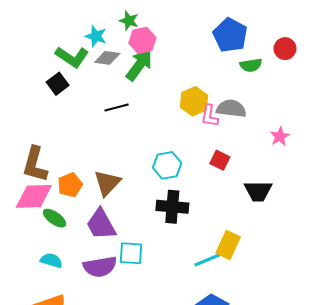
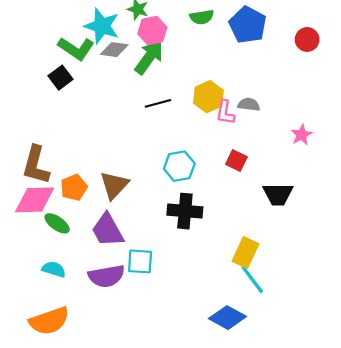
cyan star: (96, 36) -> (102, 26), size x1.5
green semicircle: (251, 65) -> (202, 17), moved
black line: (117, 107) -> (158, 103), moved
gray semicircle: (231, 109) -> (249, 105), size x0.7
cyan line: (209, 259) -> (252, 279), moved, turned 76

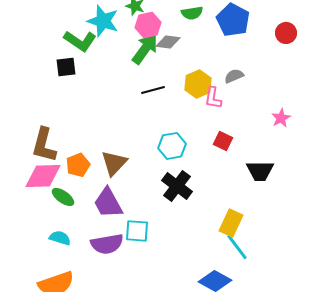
gray diamond: (114, 50) -> (168, 42), moved
black square: (60, 78) -> (66, 67), turned 30
gray semicircle: (249, 105) -> (234, 76), moved, turned -30
black cross: (185, 211) -> (177, 186), turned 32

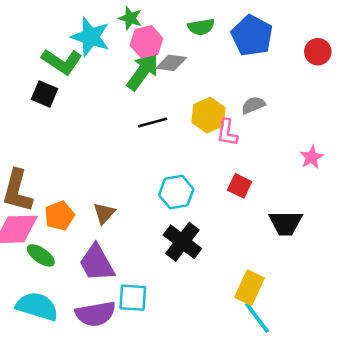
black square: (66, 67) -> (45, 94), turned 30
brown triangle: (114, 163) -> (104, 213), size x0.7
cyan semicircle: (60, 238) -> (37, 306), size x1.6

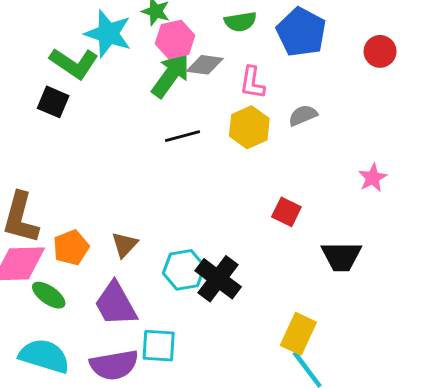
pink L-shape: (227, 132) -> (252, 83), moved
cyan hexagon: (176, 192) -> (184, 270), moved

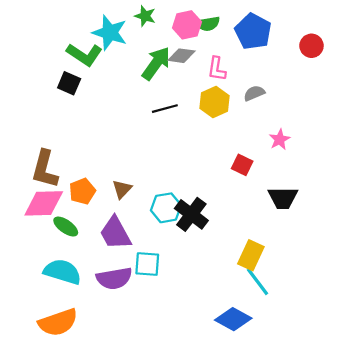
pink hexagon: (175, 40) -> (187, 25), moved
pink star: (373, 178) -> (280, 139), moved

